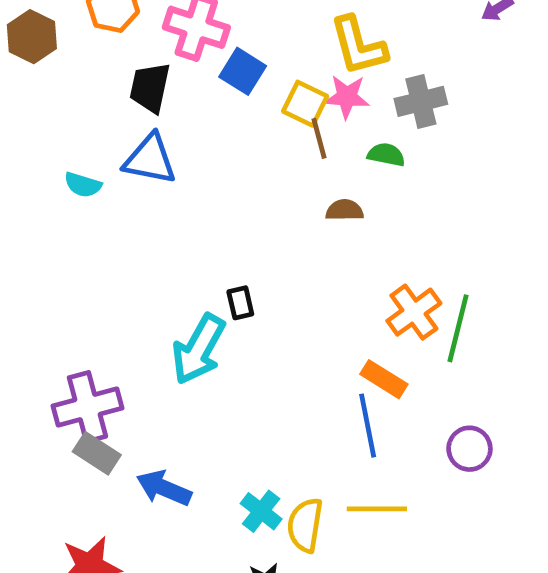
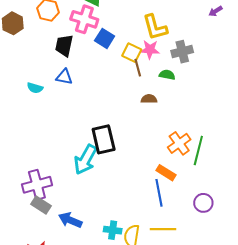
blue triangle: (150, 159) -> (64, 77), size x0.7
black rectangle: (240, 303) -> (104, 139), size x2.0
cyan cross: (261, 511) -> (113, 230), turned -30

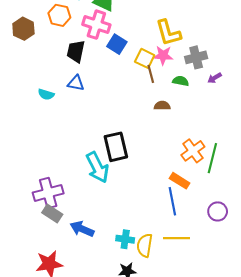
purple arrow: (216, 11) -> (215, 78), moved
cyan arrow: (85, 160) -> (97, 167), turned -56

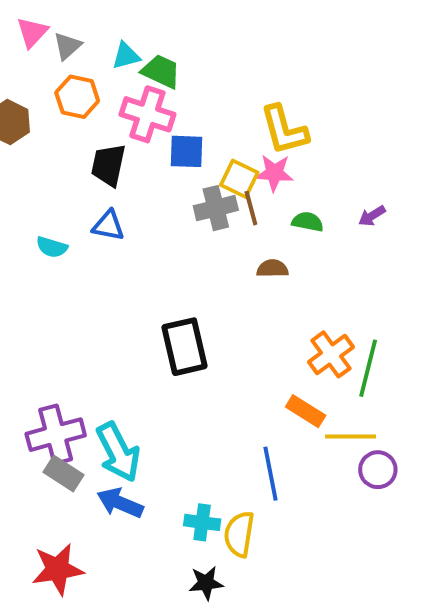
blue square: (117, 44) -> (186, 151), turned -30
gray cross: (196, 57) -> (216, 208), moved
cyan arrow: (97, 167) -> (118, 452), moved
blue line: (172, 201) -> (270, 474), moved
yellow line: (176, 238) -> (351, 436), moved

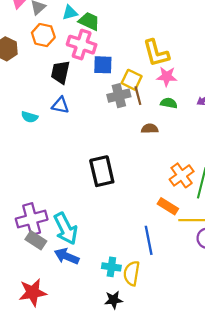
pink star: (274, 173) -> (167, 77), moved

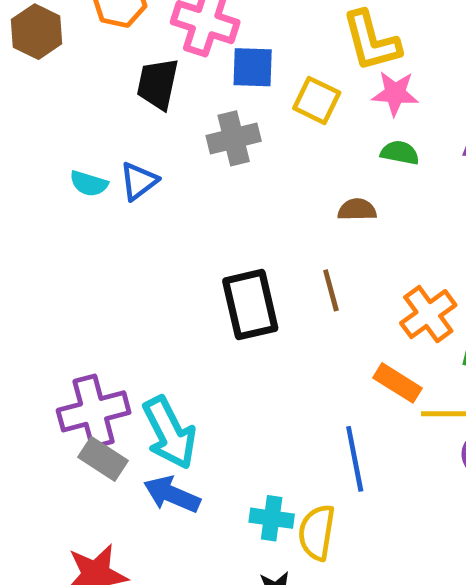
gray cross: (119, 96) -> (234, 138), moved
brown line: (138, 96) -> (331, 290), moved
blue triangle: (60, 105) -> (139, 181), moved, turned -48

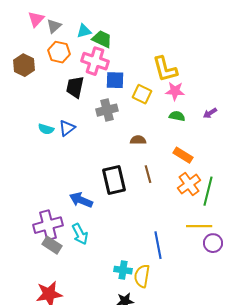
brown semicircle: (357, 210) -> (138, 140), moved
orange rectangle: (397, 383) -> (183, 155), moved
cyan arrow: (170, 433) -> (80, 234), size x0.7
blue arrow: (172, 494) -> (81, 200), moved

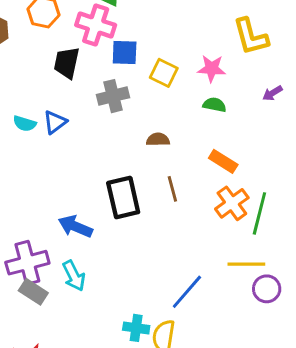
yellow L-shape: (165, 69) -> (251, 37), moved
purple arrow: (210, 113) -> (272, 93), moved
blue line: (158, 245) -> (187, 292), turned 52

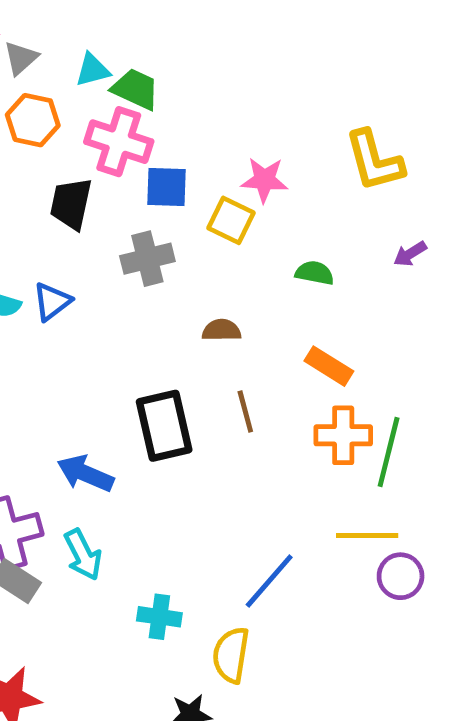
pink star: (212, 68) -> (264, 180), moved
orange cross: (232, 203) -> (343, 435), turned 36
cyan cross: (136, 328) -> (159, 617), moved

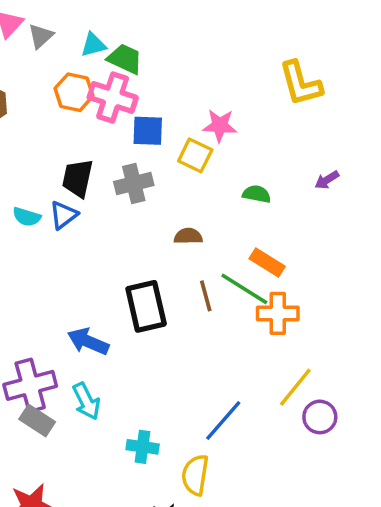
orange hexagon: (33, 120) -> (74, 92), moved
yellow L-shape: (374, 161) -> (301, 83), moved
black trapezoid: (71, 204) -> (78, 178), moved
green line: (389, 452) -> (244, 289), moved, turned -72
yellow line: (367, 536) -> (295, 387), turned -51

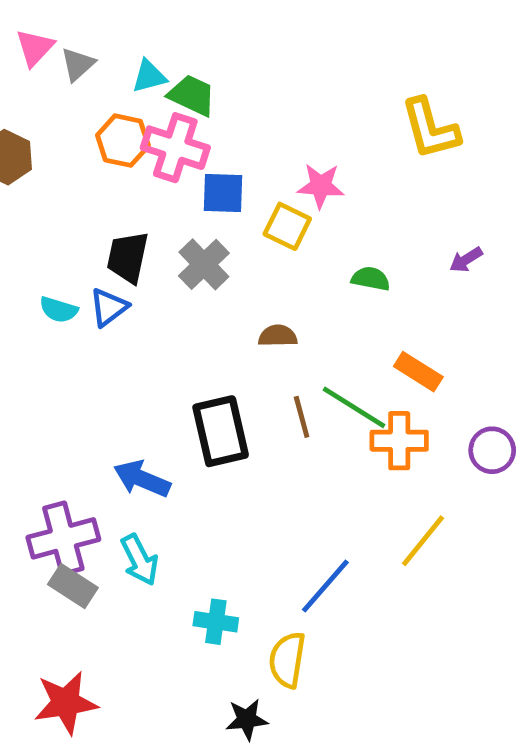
gray cross: (134, 183) -> (204, 264), turned -30
orange rectangle: (267, 262) -> (418, 372), moved
purple circle: (320, 417) -> (492, 450), moved

